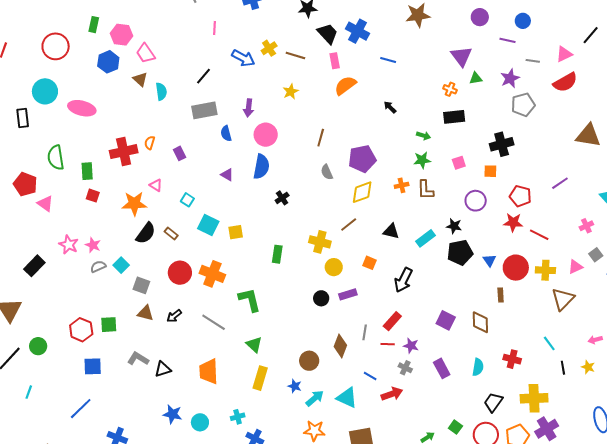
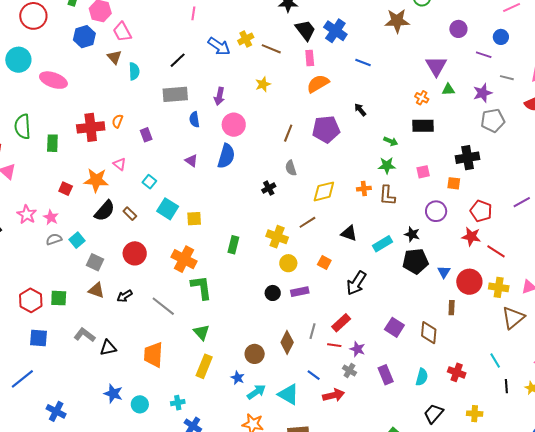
purple pentagon: (362, 159) -> (326, 129), moved
red square: (93, 196) -> (66, 189), moved
black cross: (282, 198) -> (269, 188), moved
orange cross: (212, 274) -> (184, 259), moved
yellow cross: (534, 398) -> (475, 414), size x0.6

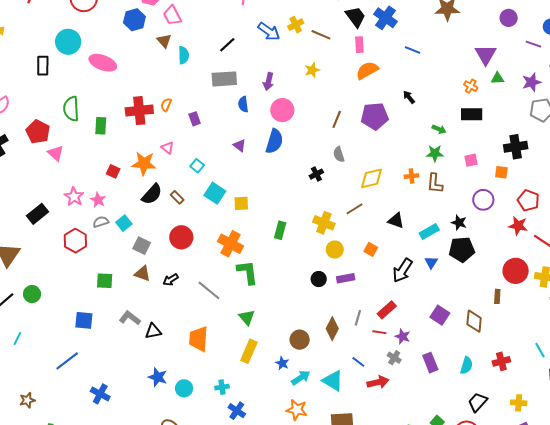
blue triangle: (444, 272) -> (431, 262), moved
red hexagon: (31, 300) -> (75, 241), moved
red cross: (457, 372) -> (501, 361), turned -36

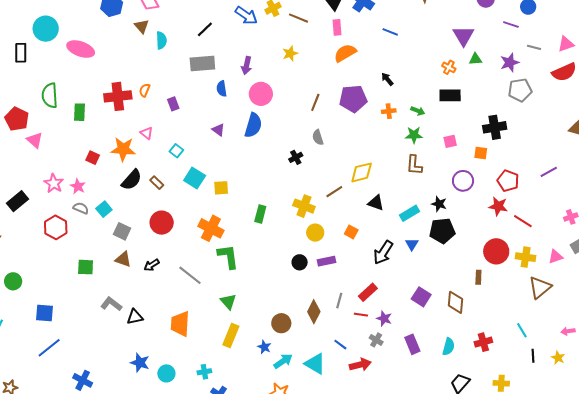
orange cross: (411, 176) -> (389, 111), moved
yellow diamond: (372, 178) -> (362, 172), moved
gray semicircle: (101, 222) -> (81, 208), turned 42
blue square: (84, 320) -> (45, 313), moved

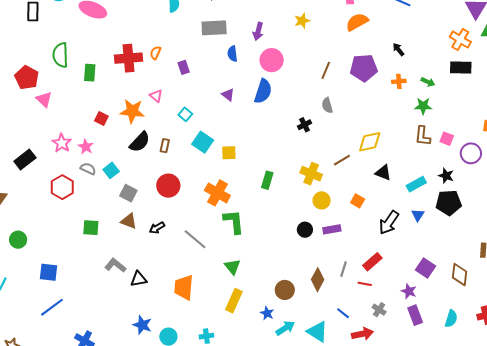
orange cross: (449, 67) -> (460, 39), size x1.5
pink square: (450, 141) -> (447, 139), moved, turned 32
brown rectangle: (157, 183) -> (165, 146), turned 56
purple star: (384, 319) -> (409, 291), moved

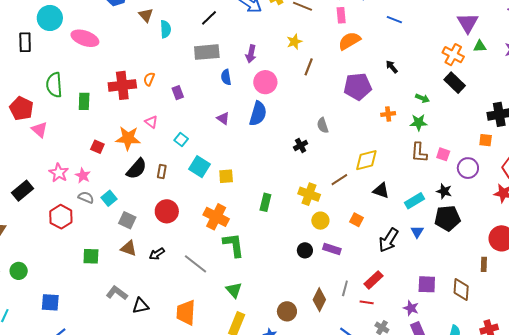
black rectangle: (461, 67) -> (455, 83), turned 45
brown line: (326, 70) -> (309, 67), moved
orange cross: (399, 81) -> (388, 114), moved
purple rectangle: (332, 229) -> (332, 249), turned 30
purple square: (425, 268) -> (427, 284), turned -30

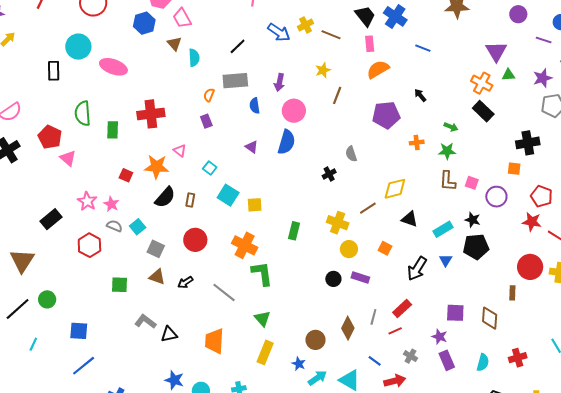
orange semicircle: (149, 79) -> (209, 95), moved
red line: (367, 302) -> (395, 331), turned -32

